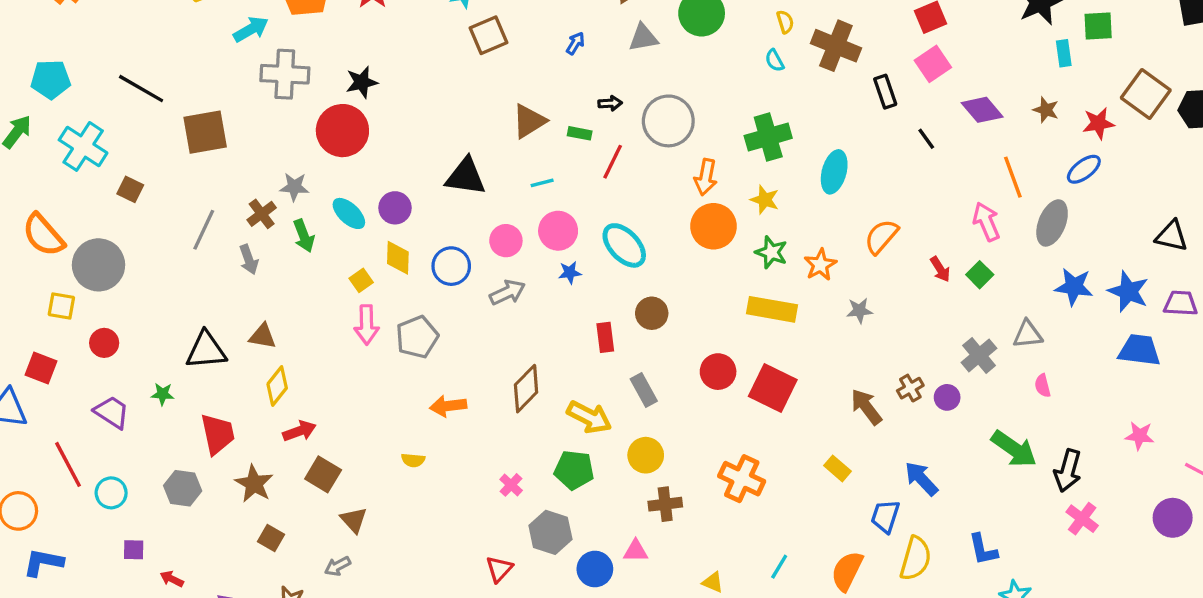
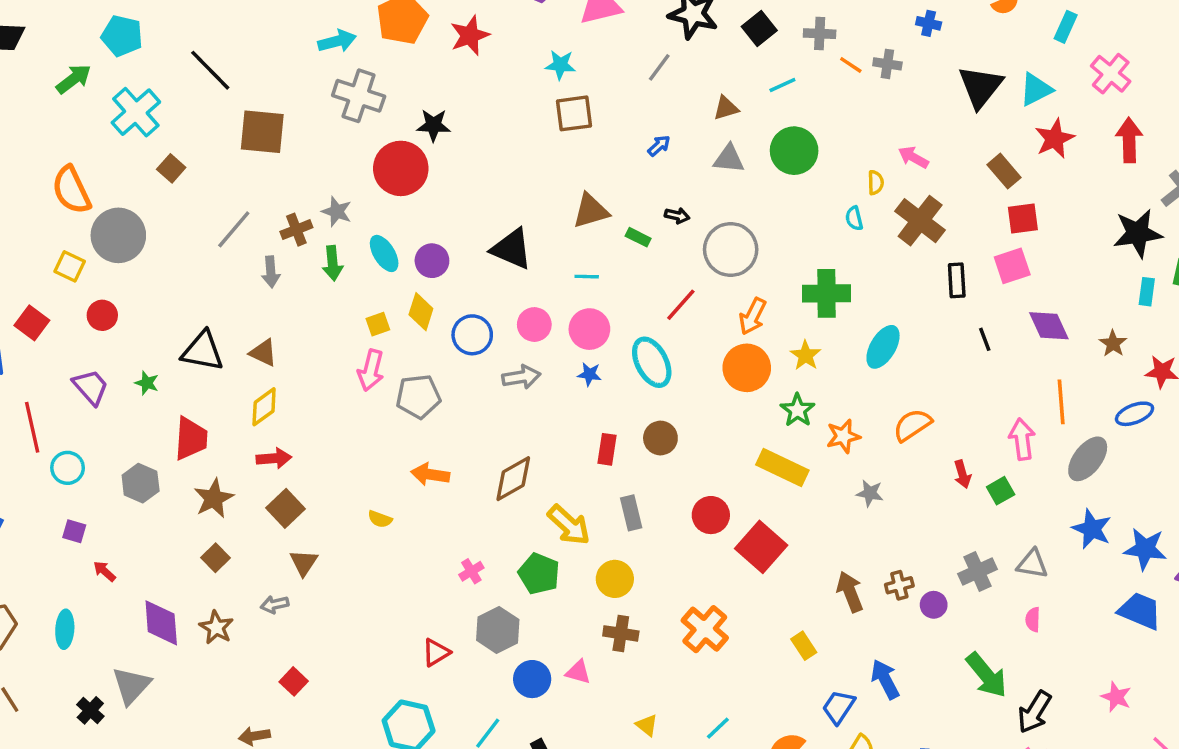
red line: (613, 162) -> (681, 305), moved
blue star: (1128, 291) -> (1145, 549), turned -30

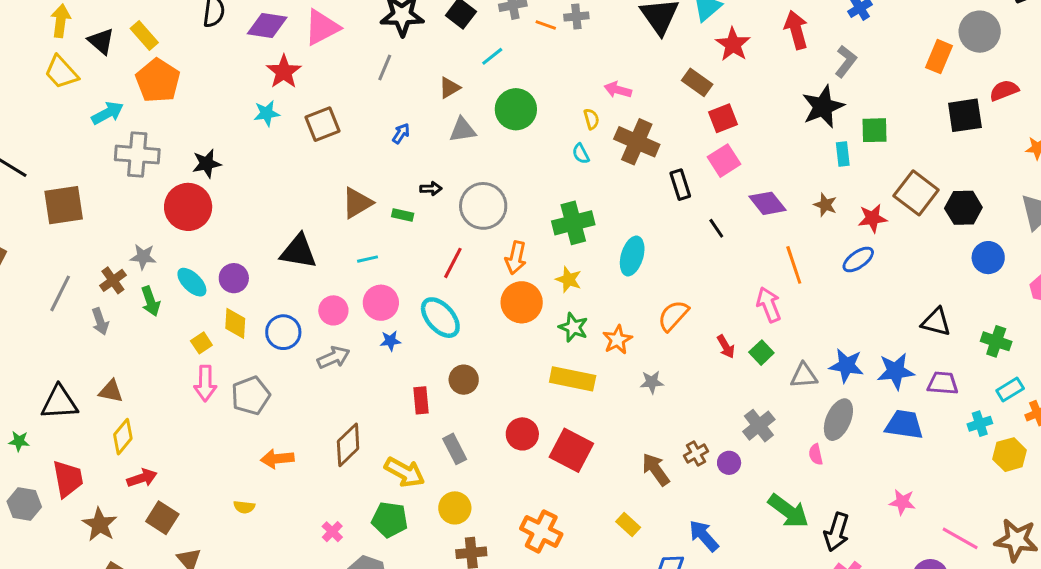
red star: (470, 35) -> (284, 72), moved
cyan star: (560, 65) -> (267, 113), moved
gray ellipse: (1088, 459) -> (838, 420), moved
gray hexagon: (141, 483) -> (24, 504), moved
gray triangle: (1032, 564) -> (804, 376), moved

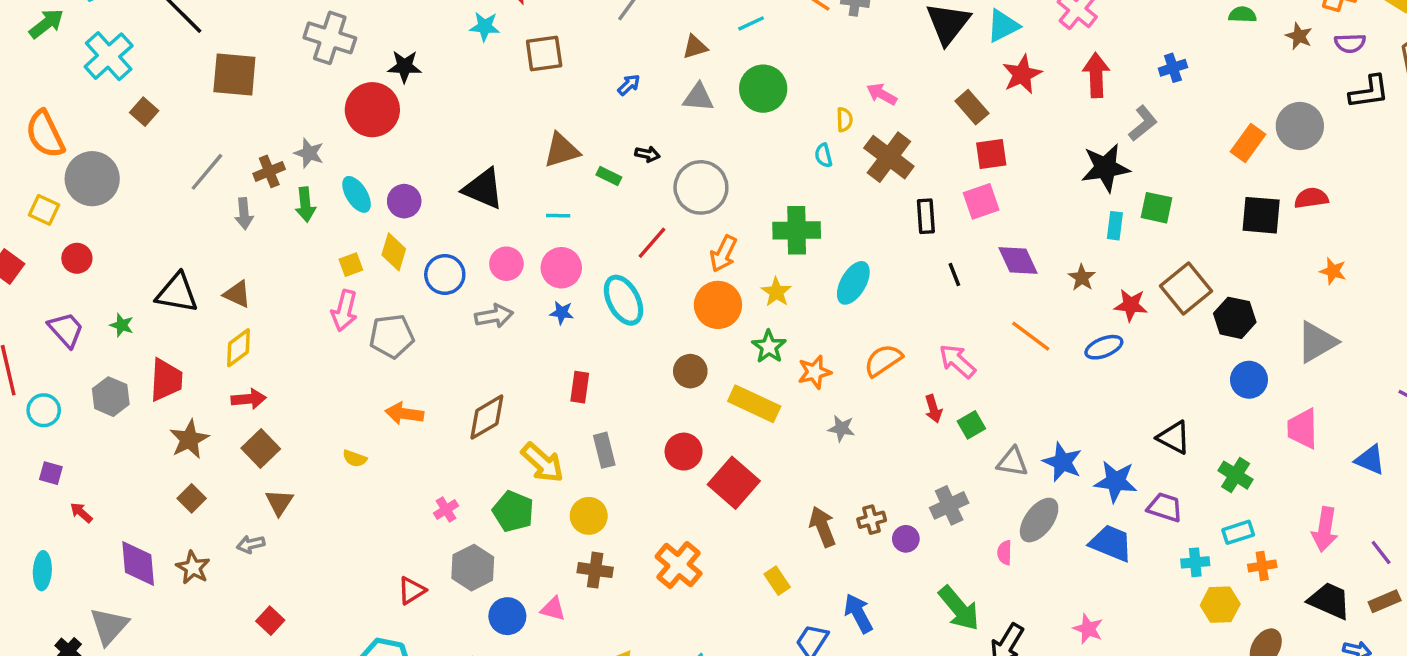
orange line: (794, 265) -> (1031, 336), turned -48
pink arrow: (769, 305) -> (957, 361), moved, turned -40
brown circle: (464, 380) -> (690, 371), moved

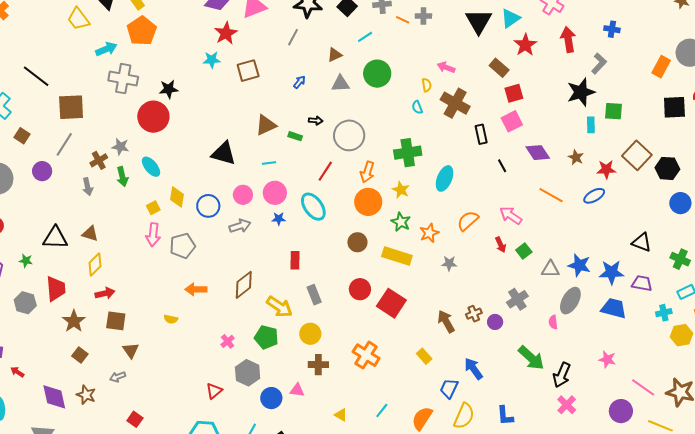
blue cross: (1173, 68) -> (612, 29), turned 35
gray line: (207, 172) -> (64, 144), moved
purple circle: (404, 201) -> (42, 171), moved
brown square: (261, 449) -> (116, 321), turned -30

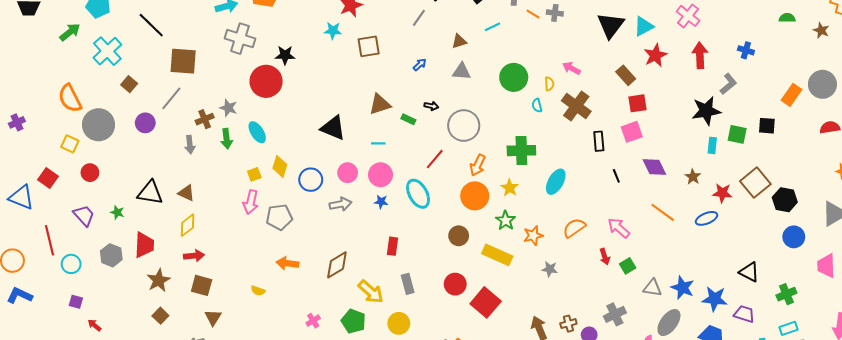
green circle: (377, 74) -> (514, 77), moved
black square: (674, 107) -> (767, 126), moved, size x0.7
green cross: (680, 259) -> (786, 294), turned 36

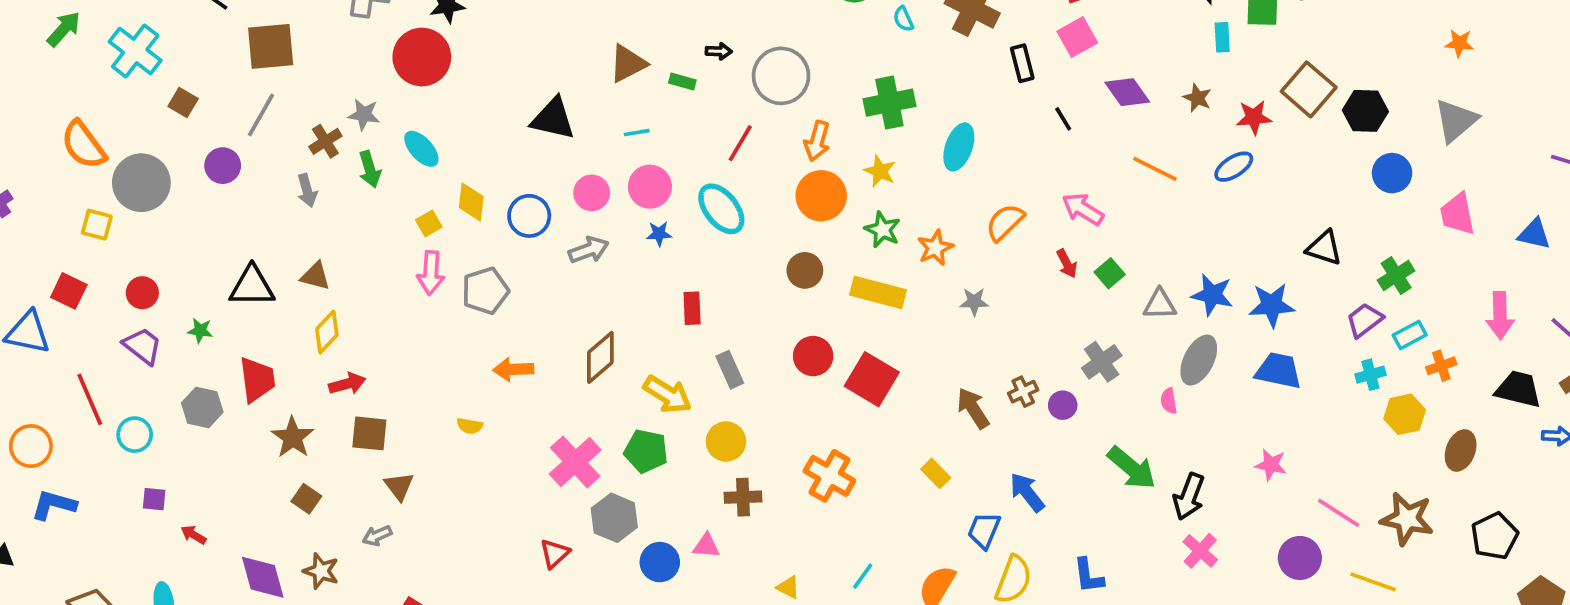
red circle: (90, 173) -> (142, 293), moved
purple trapezoid: (744, 314) -> (1365, 320), moved, turned -45
pink cross: (313, 321) -> (575, 462), size x2.0

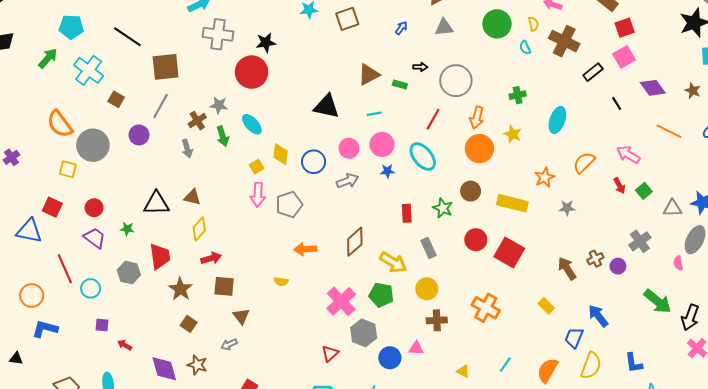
black rectangle: (1022, 63) -> (593, 72), turned 66
green cross: (889, 103) -> (518, 95), size x0.6
green star: (883, 230) -> (443, 208), moved

